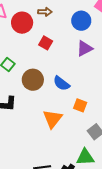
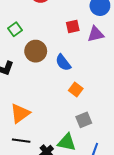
red square: (46, 43) -> (73, 26), moved, turned 32
orange triangle: (52, 119) -> (20, 113), moved

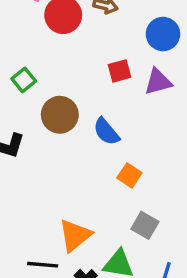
orange triangle: (20, 113) -> (75, 235), moved
gray square: (84, 120) -> (145, 225), turned -35

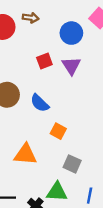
purple triangle: (158, 82) -> (71, 66), turned -42
orange triangle: (75, 235) -> (25, 154), moved, turned 50

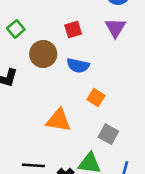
red square: (44, 61) -> (73, 30), moved
blue semicircle: (40, 103) -> (78, 66), turned -36

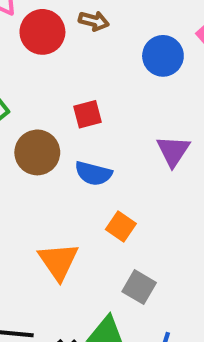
purple triangle: (115, 28) -> (173, 151), moved
orange triangle: (59, 120) -> (58, 261), turned 44

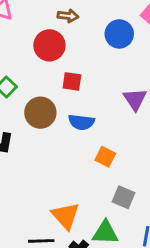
red circle: (42, 32) -> (49, 45), moved
red square: (88, 114) -> (72, 81), turned 30
orange triangle: (58, 261) -> (66, 216), moved

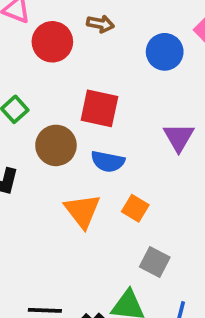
red circle: (49, 45) -> (52, 42), moved
red square: (72, 81) -> (99, 108), size x1.5
orange triangle: (66, 216) -> (82, 211), moved

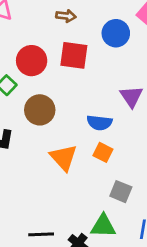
red circle: (52, 42) -> (32, 61), moved
red square: (99, 108) -> (74, 55), moved
blue semicircle: (108, 161) -> (99, 123), moved

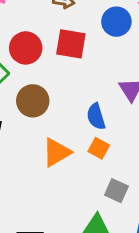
blue semicircle: (99, 123) -> (96, 116), turned 65
orange triangle: (63, 157) -> (56, 152), turned 40

